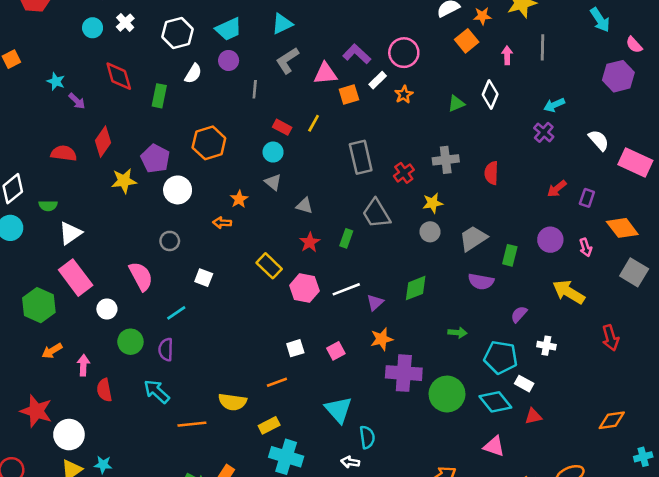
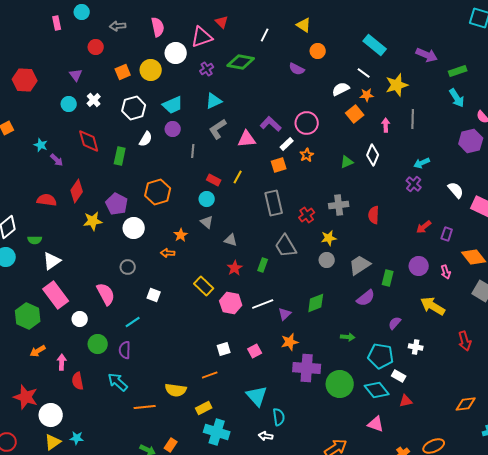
orange square: (349, 94) -> (279, 165), moved
purple semicircle: (481, 282) -> (366, 298), turned -48

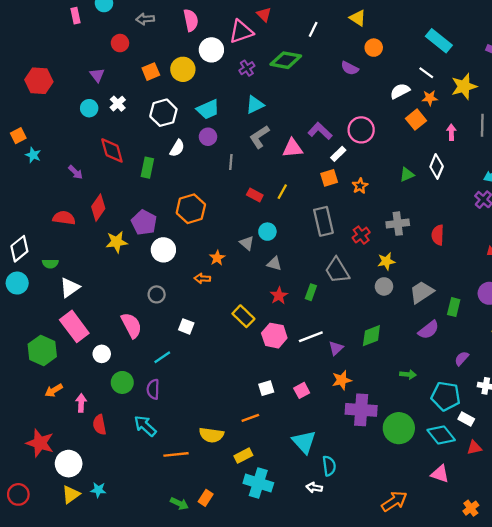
cyan star: (41, 145) -> (33, 155), moved
orange star: (307, 155) -> (360, 186), moved
cyan circle: (207, 199) -> (267, 232), moved

